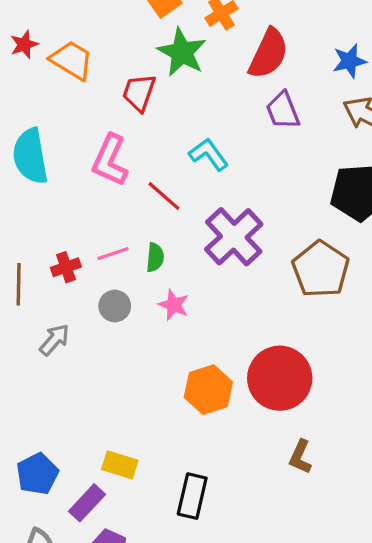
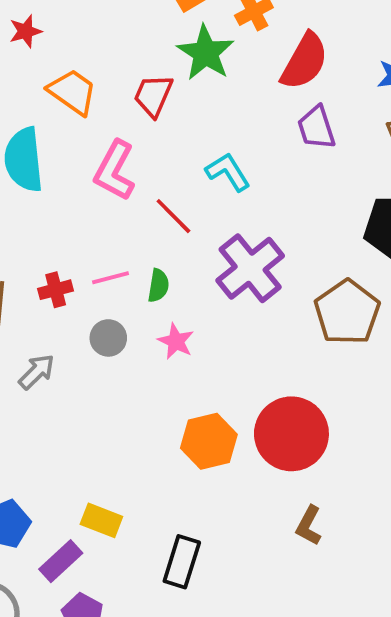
orange trapezoid: (72, 60) -> (72, 92), moved

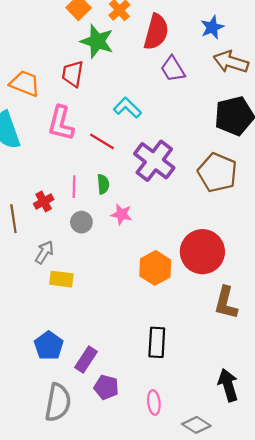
pink line: (110, 278) -> (74, 187), turned -60
yellow rectangle: (101, 520) -> (61, 279), moved
brown L-shape: (309, 526) -> (226, 303), size x1.4

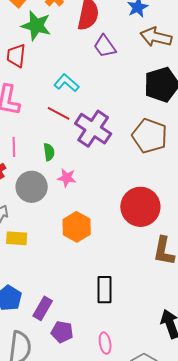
red line: (102, 141) -> (59, 113), moved
pink line: (74, 187) -> (14, 147), moved
gray circle: (81, 222) -> (32, 187), size x1.6
orange hexagon: (155, 268) -> (77, 227), moved

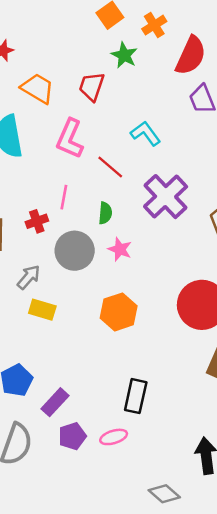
green star: (36, 26) -> (124, 55), size x0.7
red line: (59, 113) -> (110, 167), moved
purple pentagon: (62, 332) -> (72, 436), turned 30
pink ellipse: (105, 343) -> (114, 437), moved, turned 70

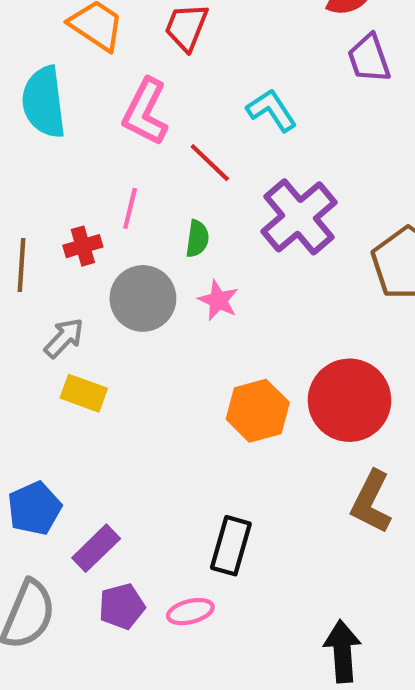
orange hexagon: (119, 312) -> (258, 411), moved

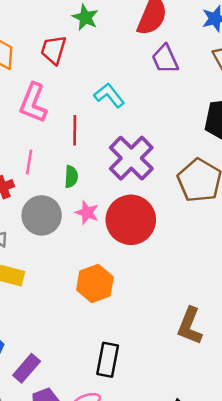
red line: (210, 163) -> (75, 130), turned 52
red circle: (350, 400) -> (131, 220), moved
orange hexagon: (258, 411) -> (95, 284), moved

